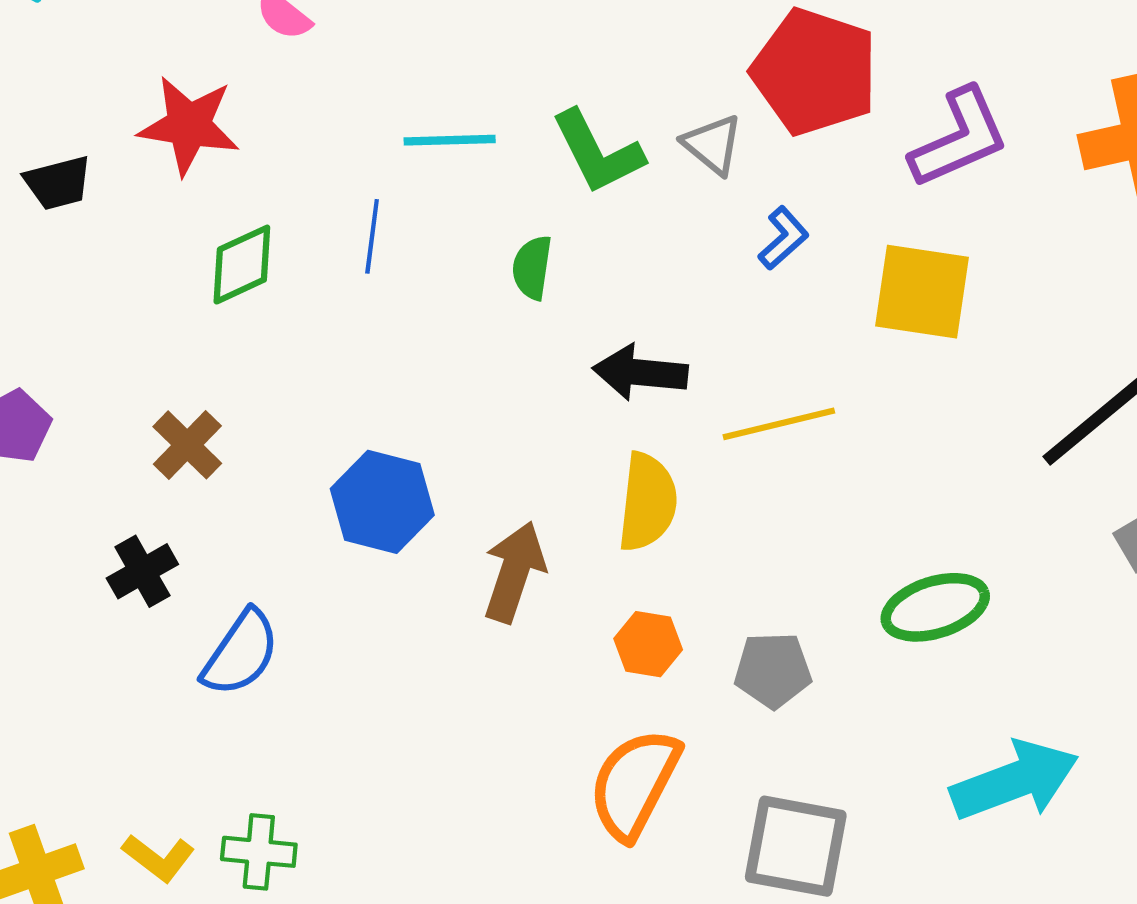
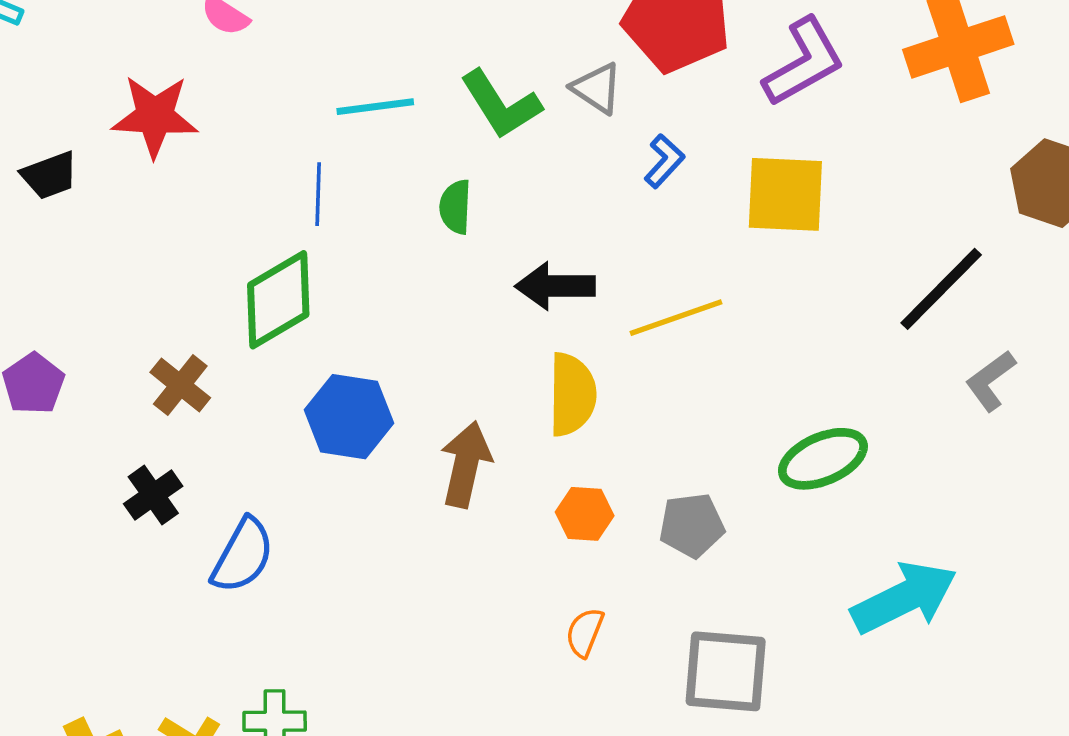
green diamond: (242, 265) -> (278, 300), moved, size x1.4
orange semicircle: (634, 784) -> (585, 632), size x0.5

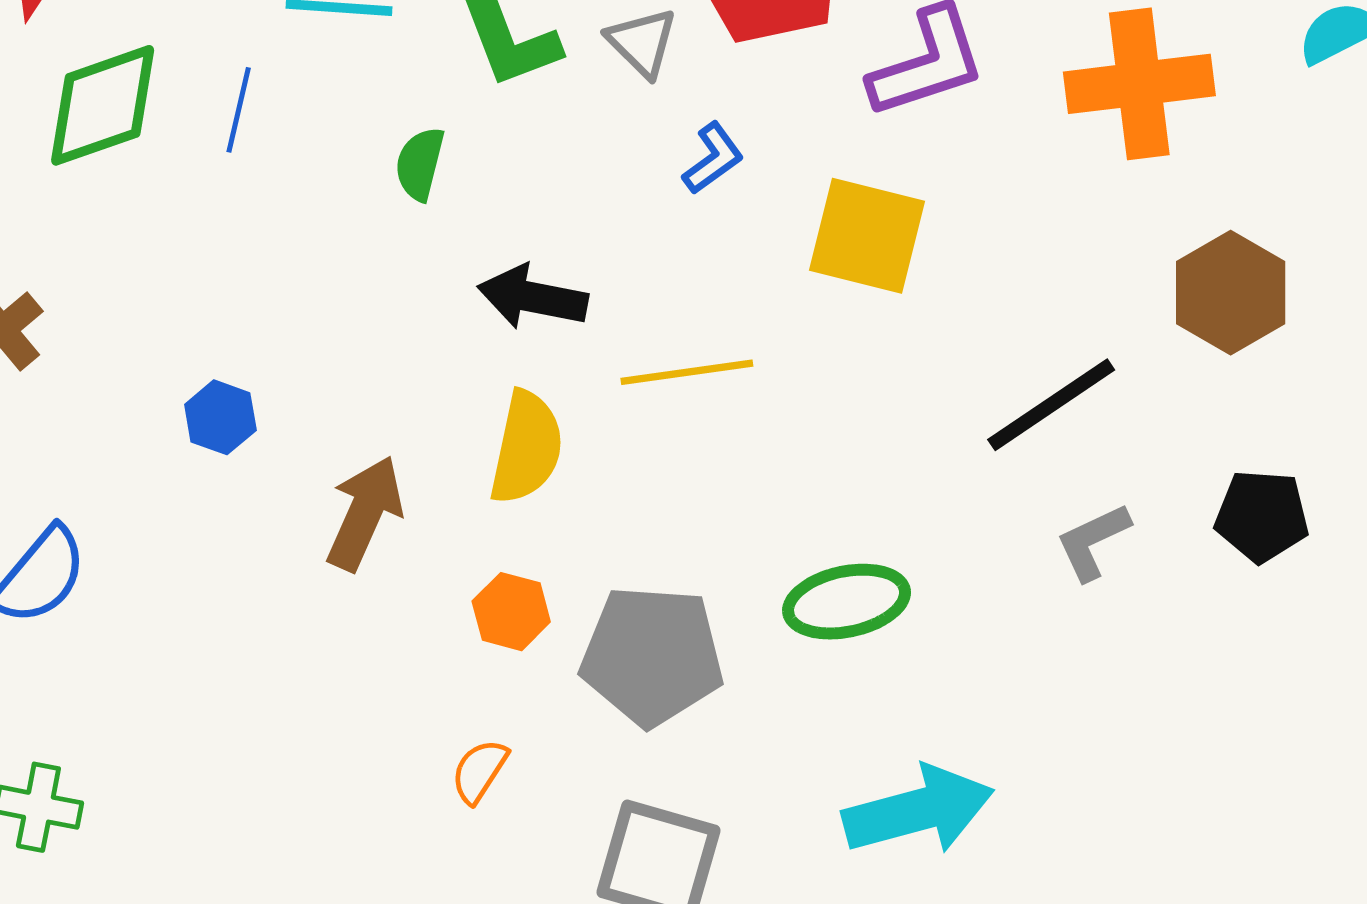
green diamond: (278, 300) -> (103, 105), moved
blue hexagon: (349, 417) -> (220, 417), size x0.6
gray pentagon: (692, 525) -> (652, 656), size x1.6

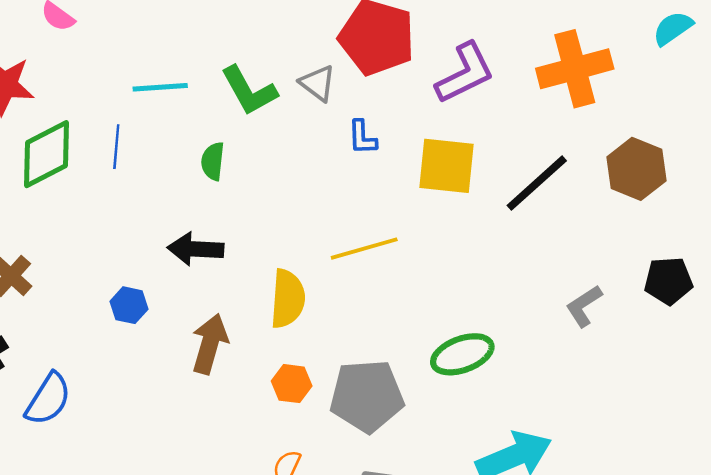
blue L-shape: (713, 158) -> (362, 137), turned 132
black arrow: (533, 297) -> (196, 249), moved
black line: (1051, 405) -> (537, 183), moved

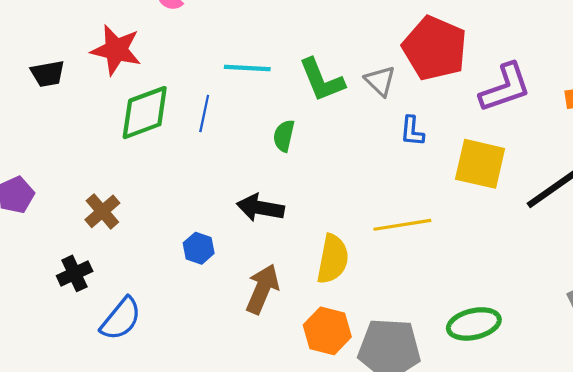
orange hexagon: (292, 384) -> (327, 331), size x1.4

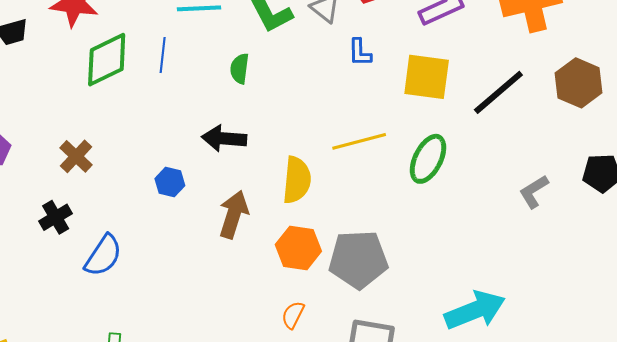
green ellipse: (474, 324) -> (428, 159), moved, turned -45

